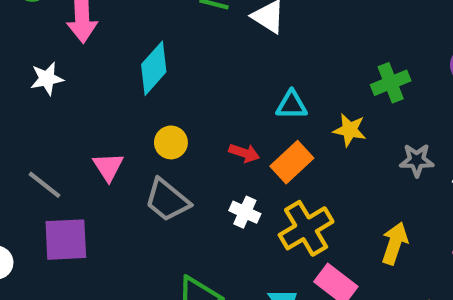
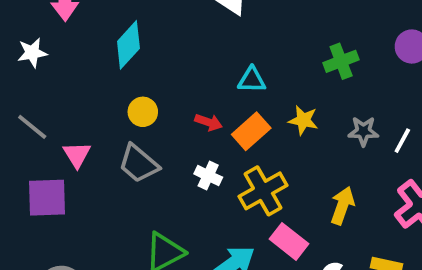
yellow star: (350, 130) -> (303, 120), moved
pink triangle: (108, 167) -> (77, 155), moved
gray line: (45, 185) -> (32, 127), moved

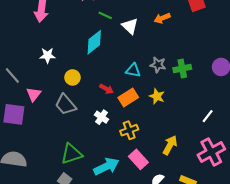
cyan diamond: (128, 45) -> (94, 42), moved
white star: (32, 53) -> (47, 55), moved
gray star: (363, 131) -> (158, 65), moved
yellow cross: (263, 191) -> (129, 130), size x0.7

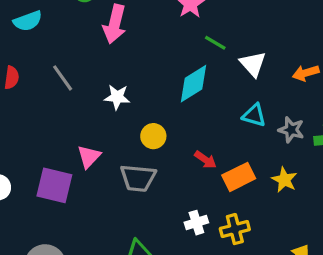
orange arrow: (162, 18) -> (306, 73), moved
cyan triangle: (133, 70) -> (254, 115), moved
gray line: (12, 76) -> (63, 78), moved
gray trapezoid: (66, 105) -> (138, 178), turned -50
white cross: (101, 117) -> (196, 223), moved, turned 32

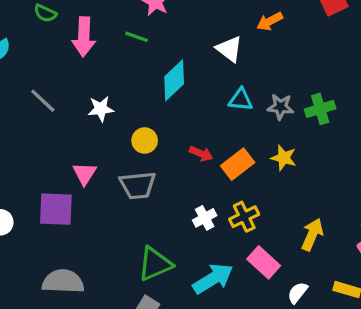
green line: (215, 43) -> (137, 37), moved
orange arrow: (306, 73) -> (270, 21), moved

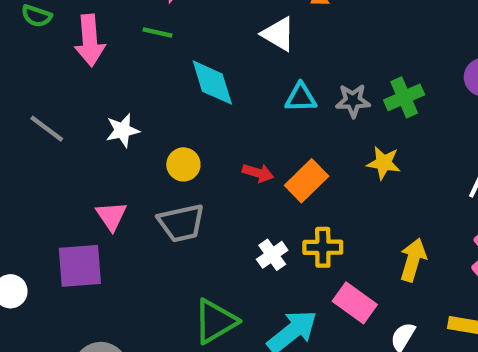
cyan diamond: (174, 80) -> (212, 83), turned -57
yellow star: (284, 158) -> (384, 163), moved
yellow cross: (244, 217) -> (323, 247), turned 32

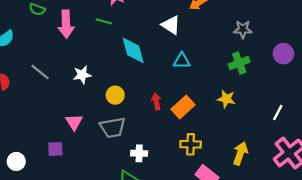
gray star: (353, 101) -> (243, 29), moved
red arrow: (258, 173) -> (156, 101), turned -119
white cross: (272, 255) -> (139, 153), moved, turned 35
purple square: (80, 266) -> (55, 149), size x0.6

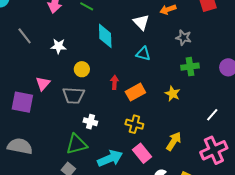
gray star: (243, 29) -> (184, 38), moved
purple square: (55, 149) -> (22, 102), size x1.6

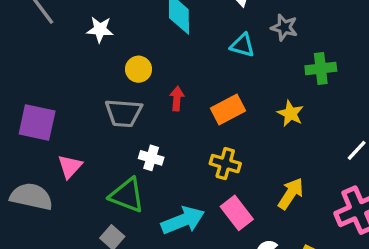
gray star: (184, 38) -> (284, 27), moved
red arrow: (114, 82) -> (177, 99), moved
pink triangle: (43, 84) -> (70, 166), moved
green triangle: (77, 144) -> (127, 195), turned 35

